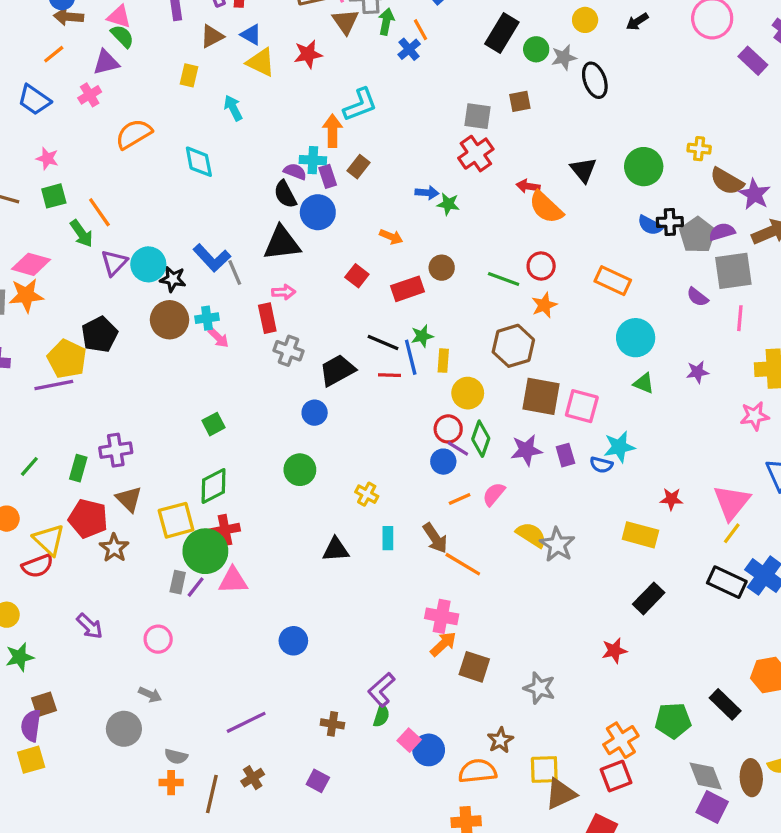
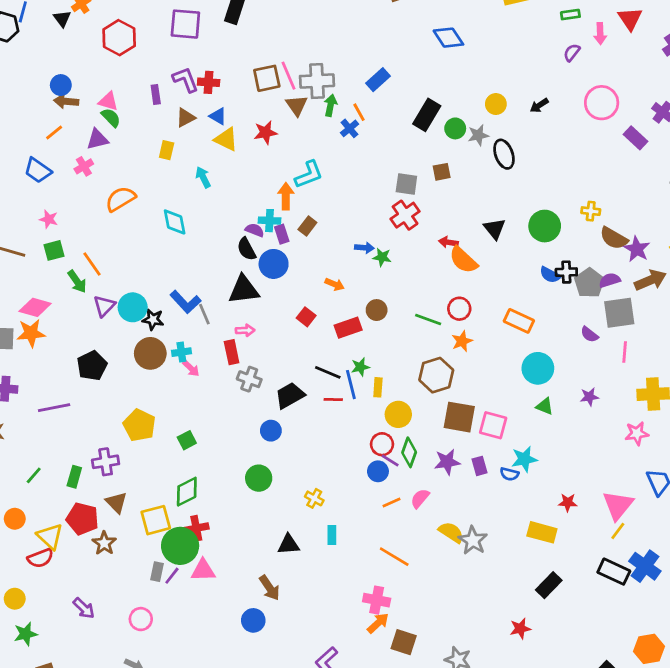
yellow pentagon: (67, 359) -> (139, 425), moved
brown arrow: (435, 538) -> (270, 588), moved

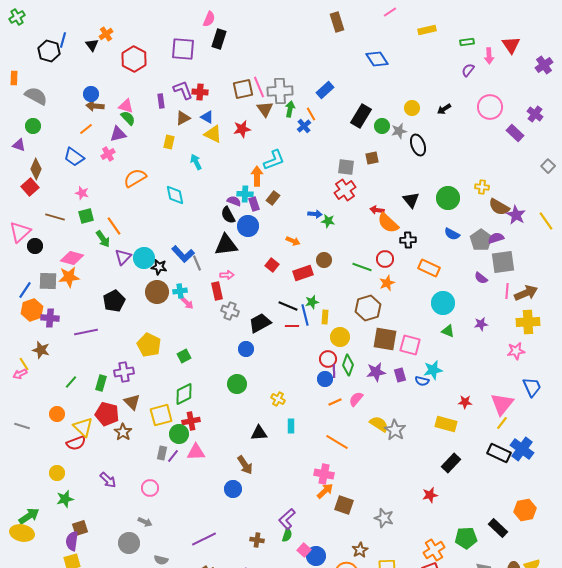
black cross: (566, 272) -> (408, 240), moved
brown arrow: (650, 280) -> (526, 293), moved
purple line: (390, 460) -> (334, 371), turned 56
green circle: (180, 546) -> (179, 434), size x0.7

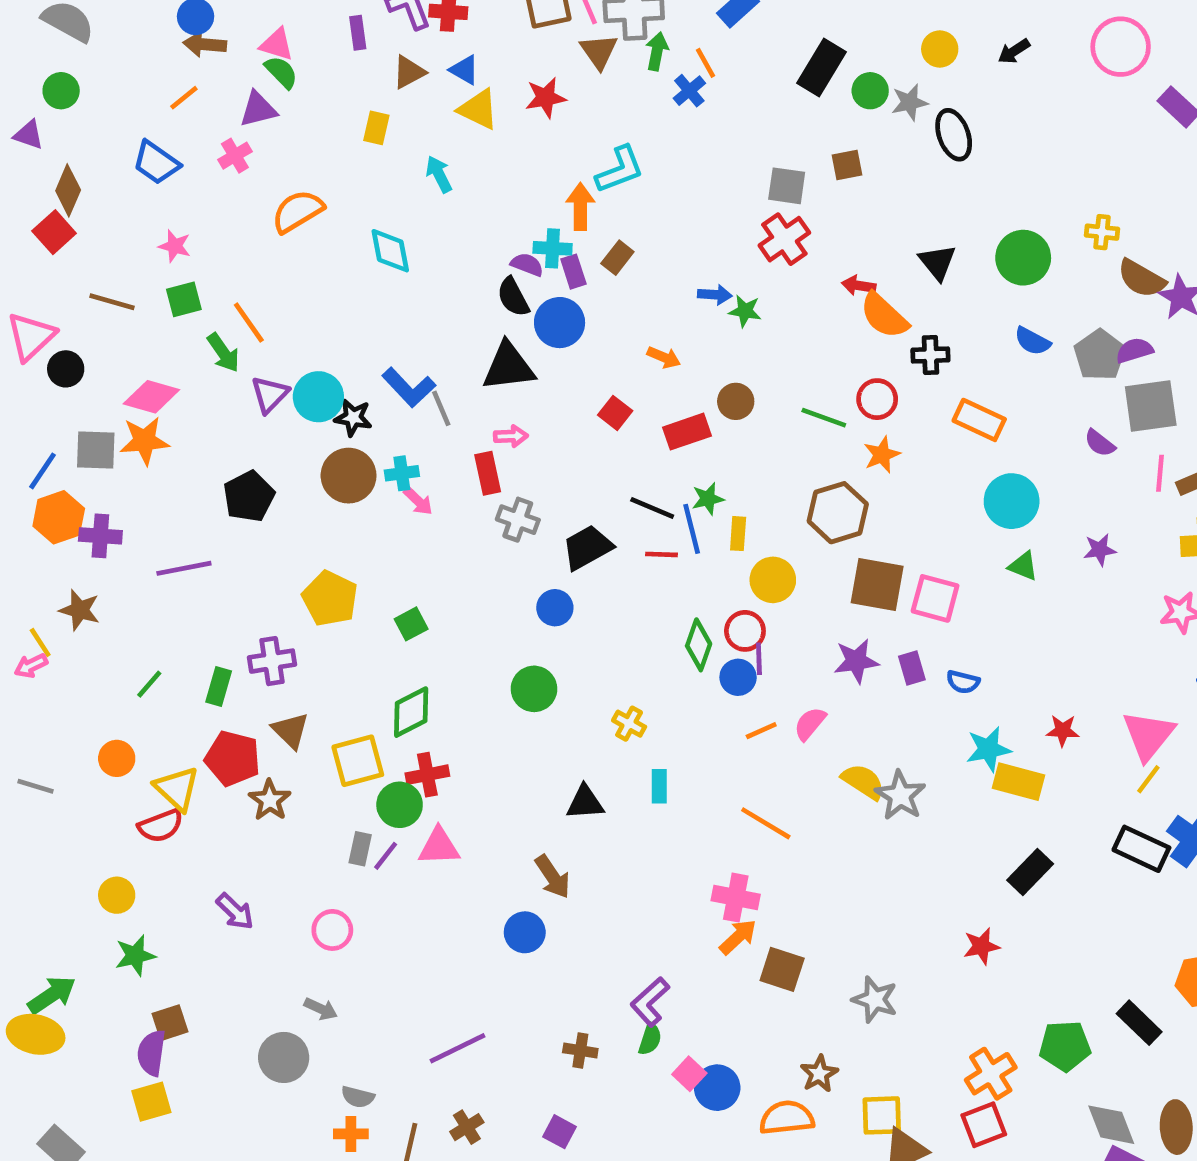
green diamond: (348, 365) -> (699, 645), moved
cyan star: (433, 370) -> (988, 749), moved

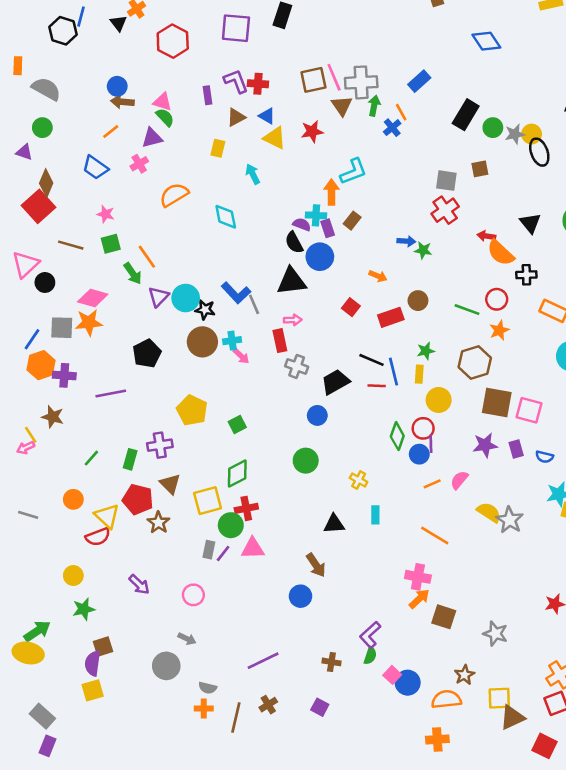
yellow circle: (940, 49) -> (532, 134), moved
red square: (54, 232) -> (38, 206), size x1.4
green star: (708, 499) -> (426, 351), moved

